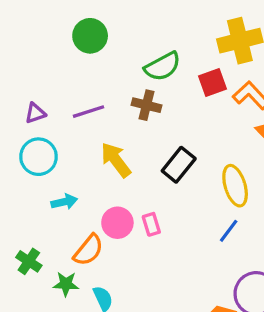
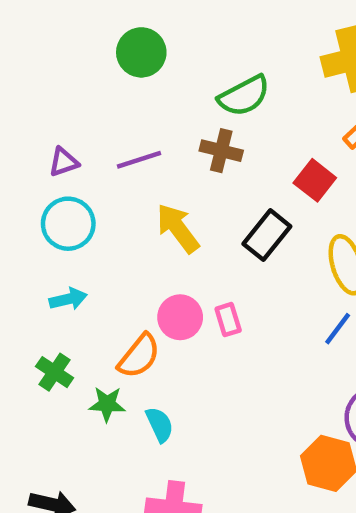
red square: (213, 83) -> (315, 180), moved, turned -32
cyan arrow: (64, 202) -> (68, 299), moved

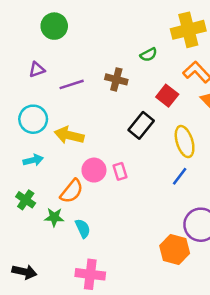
green circle: (141, 52) -> (54, 26), moved
green semicircle: (244, 96) -> (149, 55), moved, size x0.6
purple triangle: (64, 162) -> (37, 70), moved
yellow arrow: (178, 228) -> (69, 135), moved, turned -40

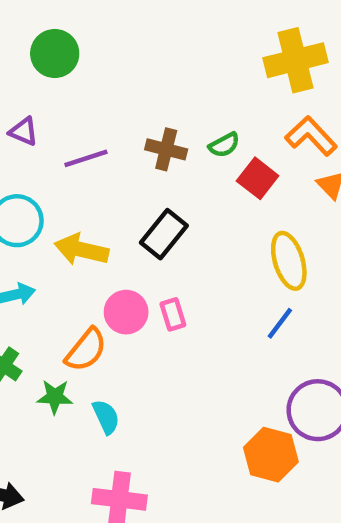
green semicircle: (149, 55) -> (224, 145), moved
purple triangle: (37, 70) -> (24, 132), turned 42
black rectangle: (141, 125) -> (164, 234), moved

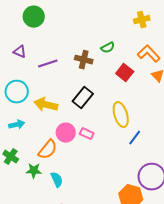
yellow cross: (295, 60) -> (142, 20), size x0.6
green semicircle: (224, 145) -> (108, 48), moved
yellow ellipse: (289, 261) -> (121, 115), moved
pink rectangle: (173, 314) -> (87, 134), turned -48

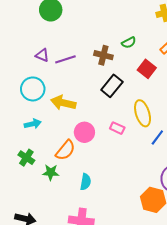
purple triangle: (20, 52) -> (42, 55), moved
black rectangle: (83, 98) -> (112, 86), moved
pink rectangle: (87, 134) -> (117, 128), moved
cyan semicircle: (57, 180) -> (86, 182), moved, turned 35

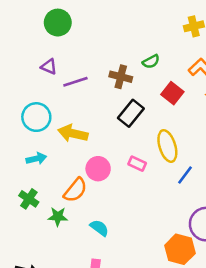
purple triangle: (42, 55) -> (49, 67), moved
cyan semicircle: (86, 182) -> (99, 228), turned -63

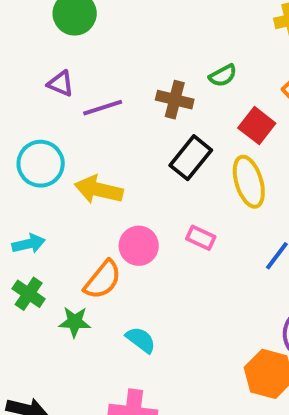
yellow ellipse: (167, 146) -> (249, 182), moved
cyan arrow: (36, 159) -> (29, 244), moved

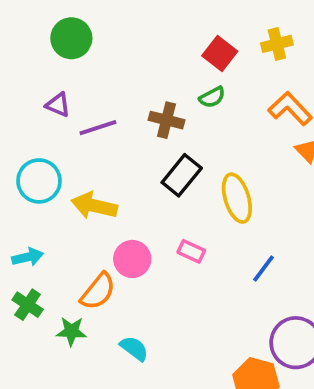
red square: (257, 126) -> (220, 53), moved

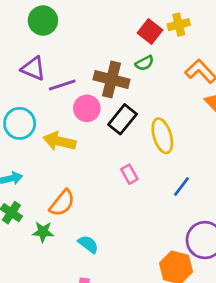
yellow cross: (277, 44) -> (179, 25), moved
purple triangle: (58, 105) -> (33, 69), size x1.4
brown cross: (166, 120) -> (112, 80), size x1.4
pink rectangle: (191, 251) -> (129, 174), turned 36
pink circle: (132, 259) -> (87, 108), moved

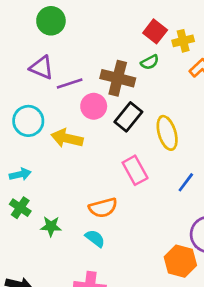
yellow cross: (179, 25) -> (183, 41), moved
pink rectangle: (129, 174) -> (135, 170), size x1.5
orange semicircle: (62, 203) -> (103, 208), moved, turned 36

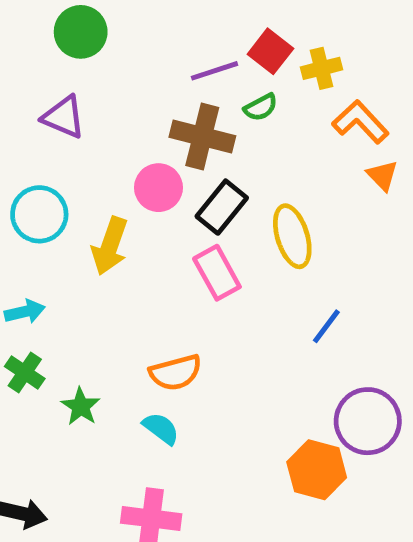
purple line: (70, 84) -> (214, 71), moved
yellow arrow: (67, 138) -> (110, 246), turned -84
pink rectangle: (135, 170) -> (217, 273), moved
green star: (51, 226) -> (81, 407), turned 30

